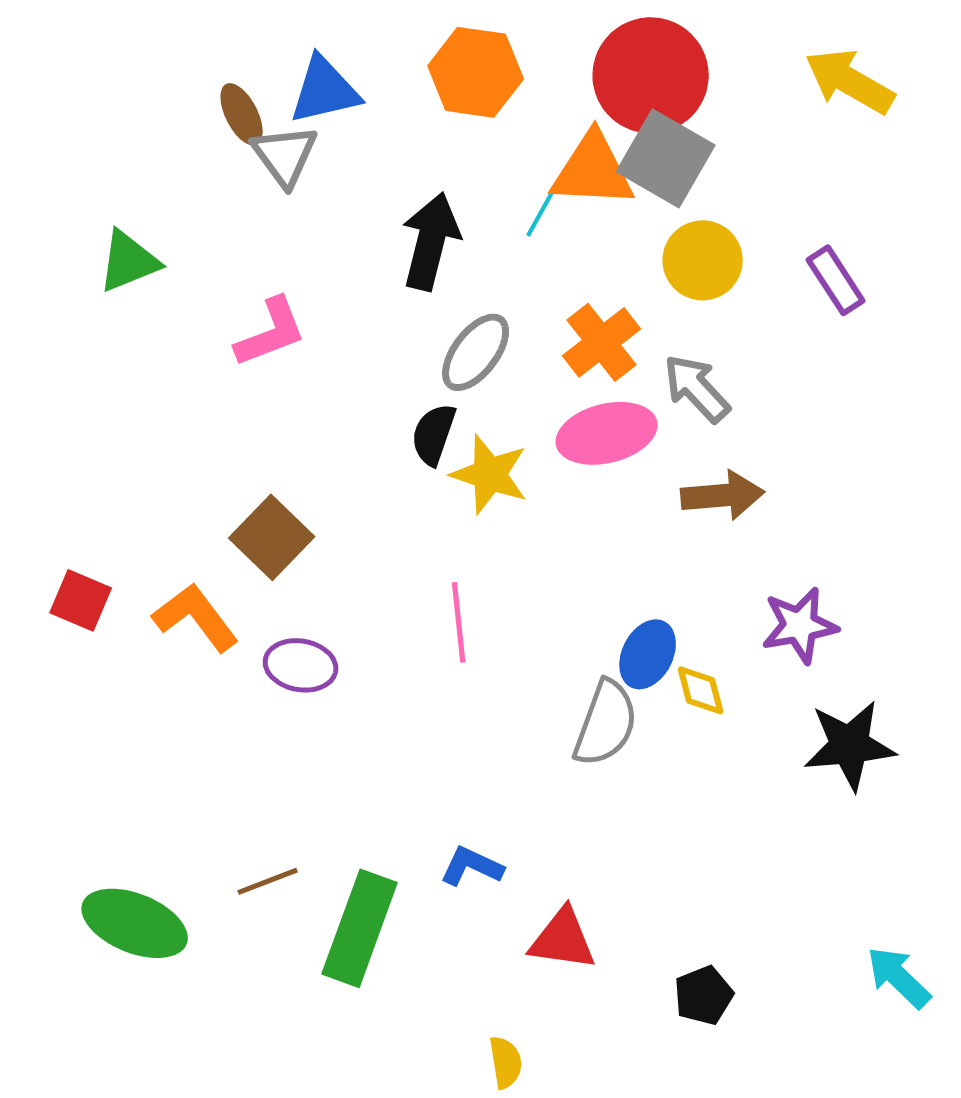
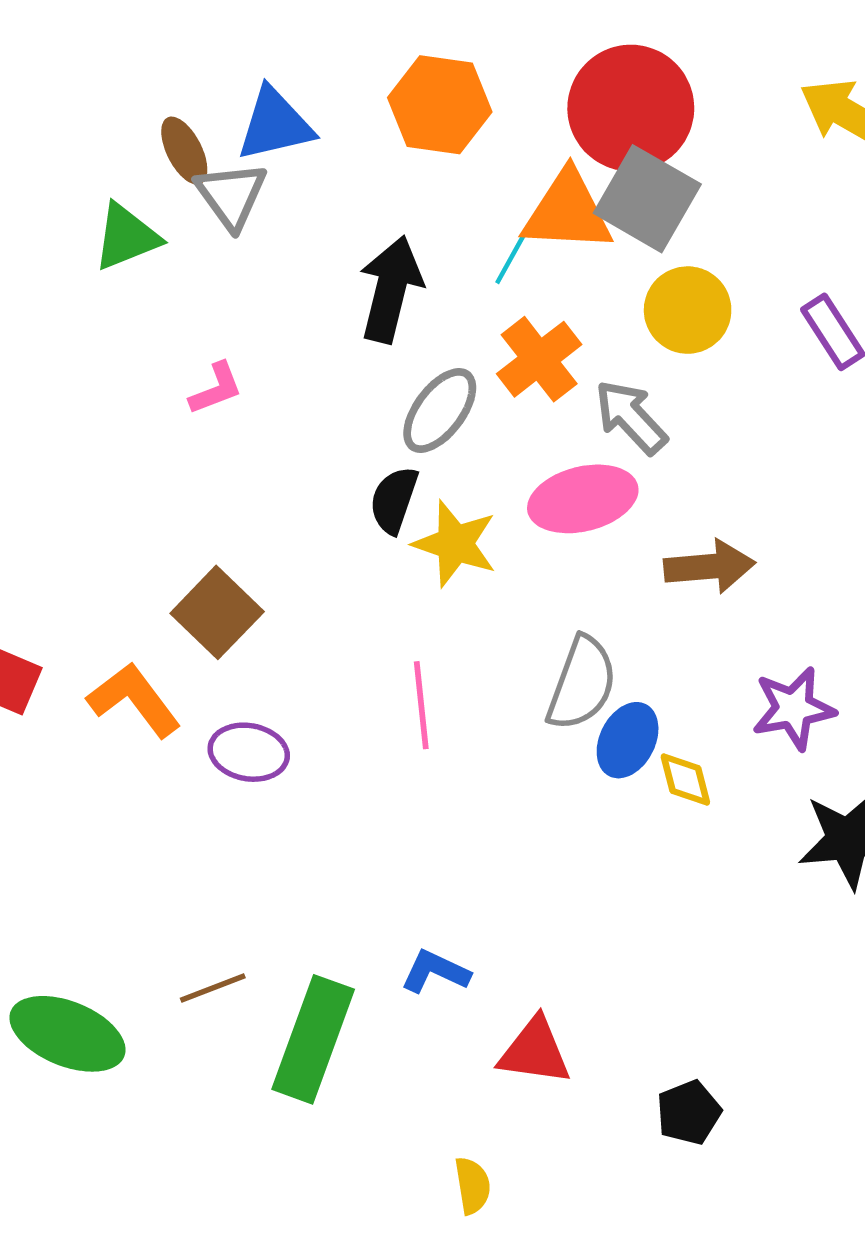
green triangle: (129, 261) -> (126, 237), moved
pink L-shape: (271, 332) -> (216, 389), size x0.7
orange cross: (602, 342) -> (539, 359), moved
gray arrow: (697, 388) -> (631, 417), moved
gray semicircle: (606, 723) -> (582, 683), moved

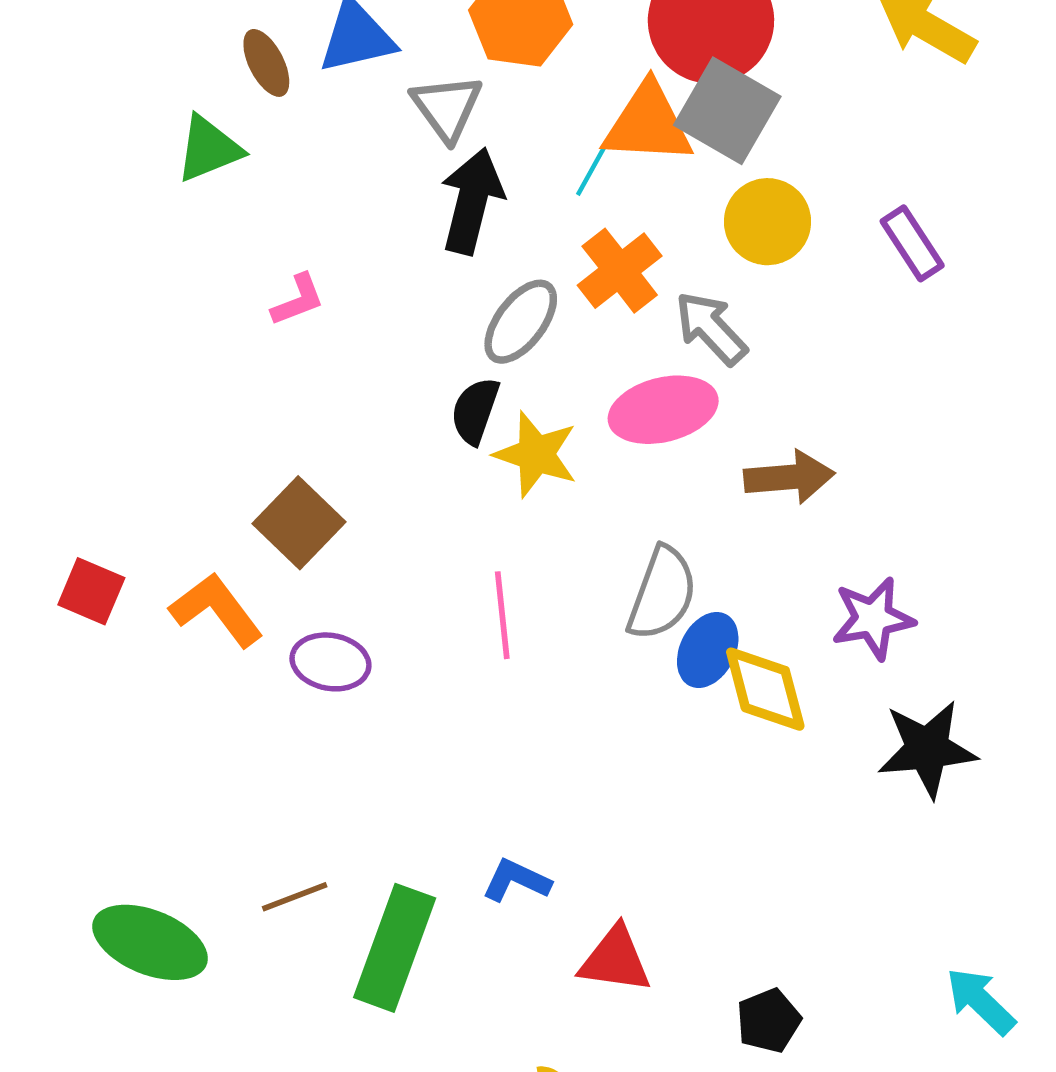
gray triangle: (231, 195) -> (447, 108), moved
yellow diamond: (685, 779) -> (765, 689), size x1.6

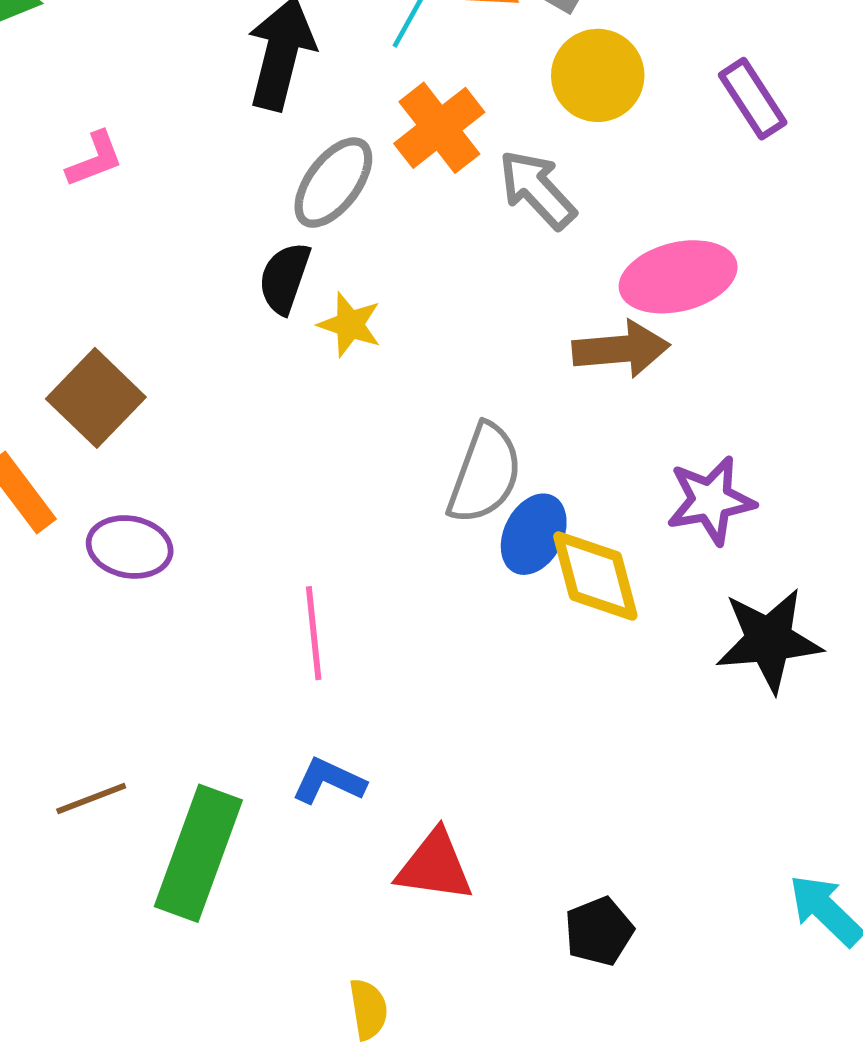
pink ellipse: (663, 410) -> (678, 277), moved
yellow star: (536, 454) -> (350, 325), size x0.7
pink line: (502, 615) -> (314, 633), moved

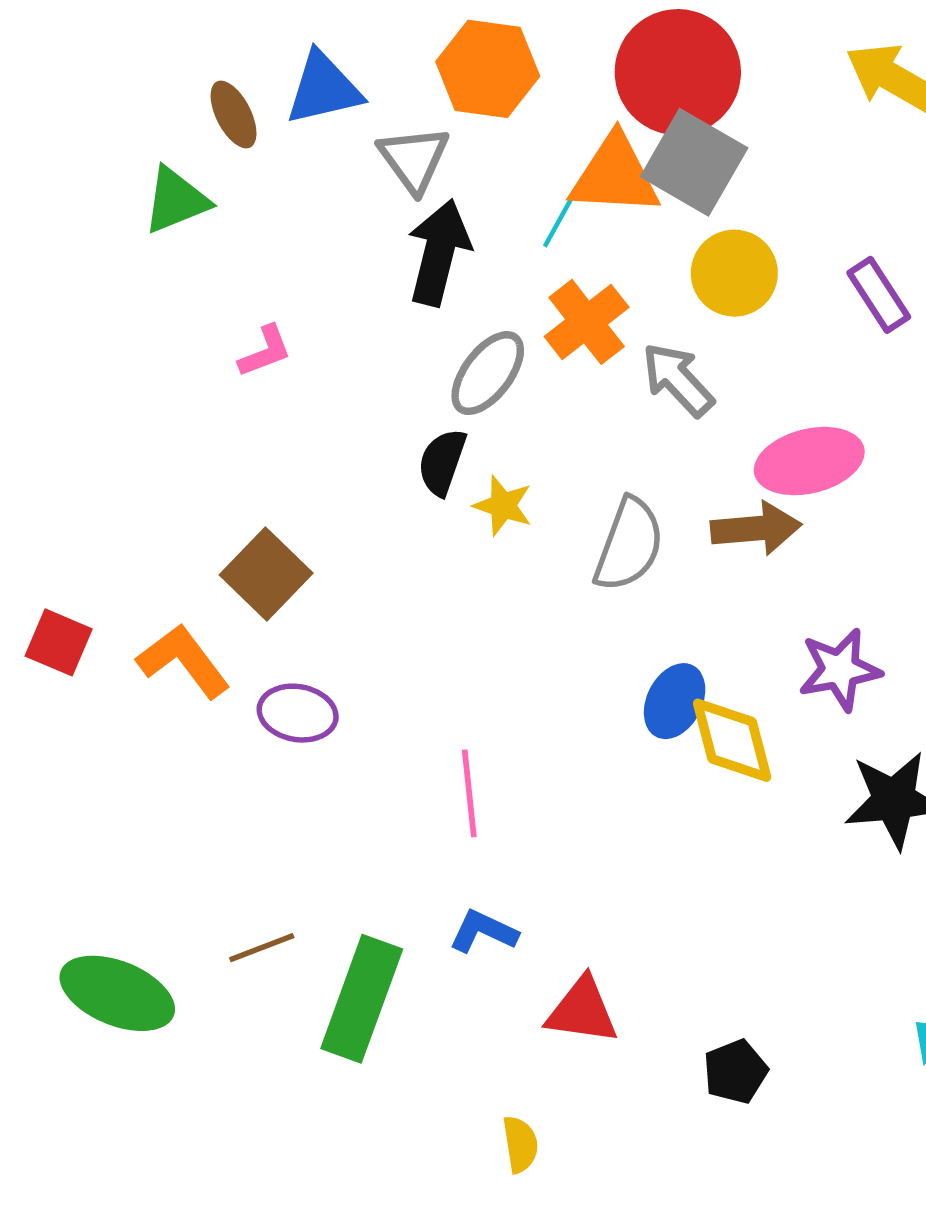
gray semicircle: (485, 474) -> (629, 545), moved

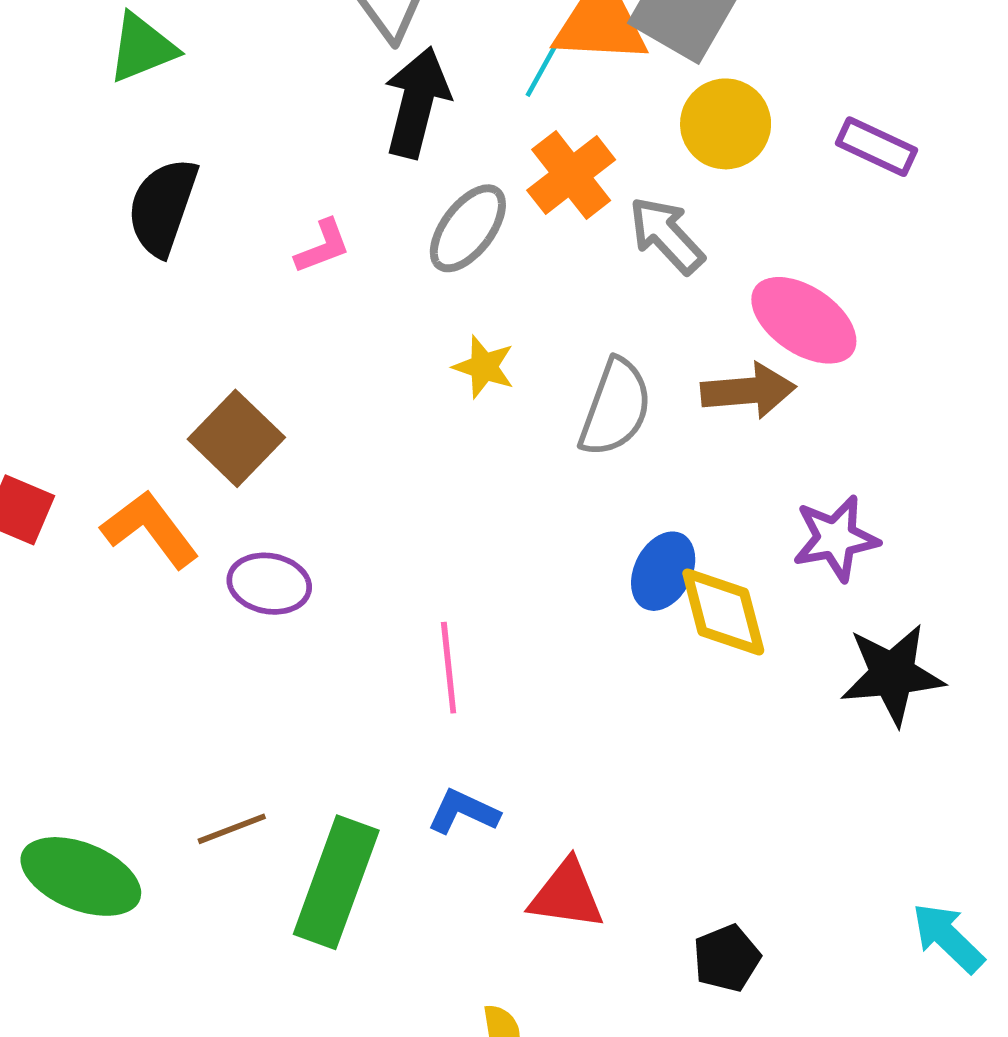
purple rectangle: (879, 295) -> (877, 147), turned -32
pink L-shape: (265, 351) -> (323, 247), moved
pink ellipse: (809, 461) -> (804, 320), turned 48
black semicircle: (442, 462) -> (163, 207), moved, size x1.4

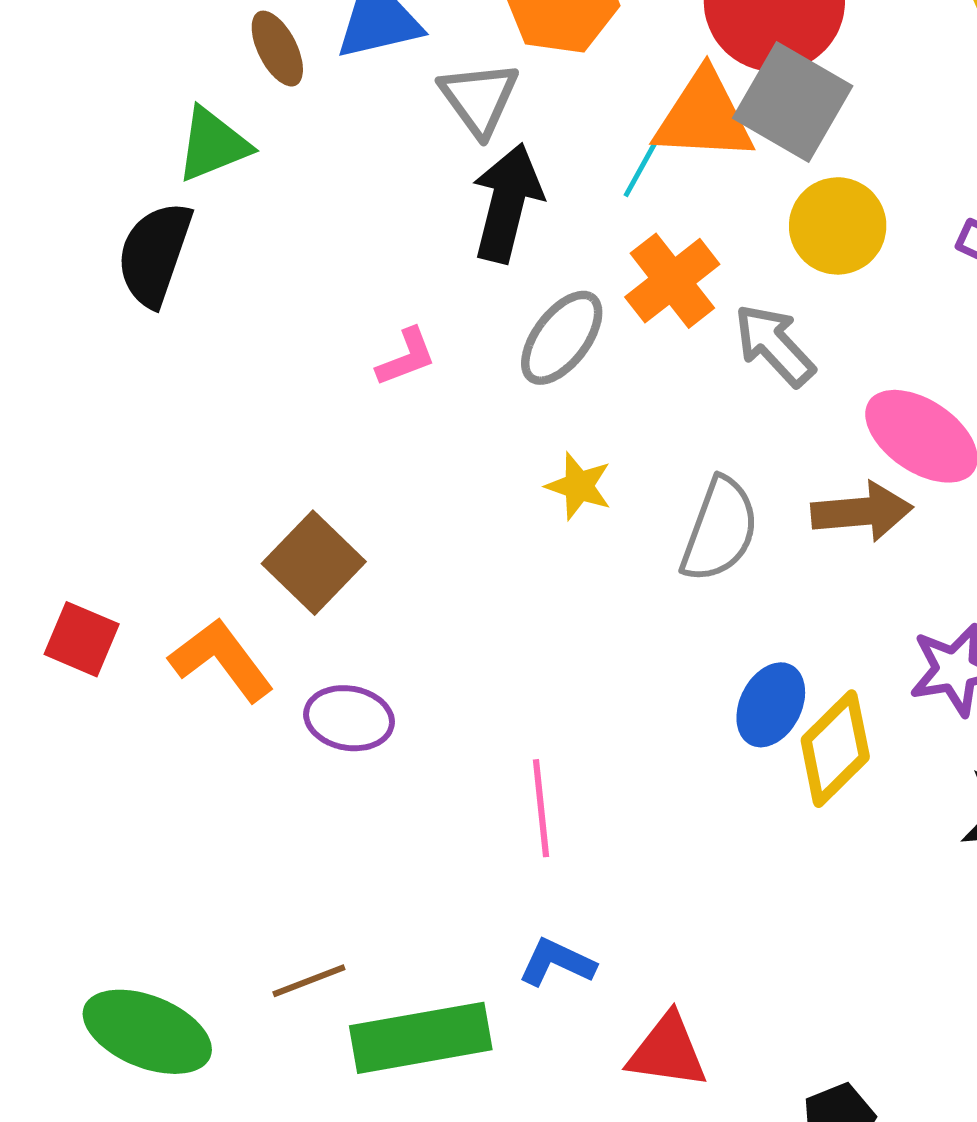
black semicircle: (163, 207) -> (155, 254), moved
yellow diamond: (723, 612) -> (835, 749), turned 60
green rectangle: (336, 882) -> (421, 1038), turned 60

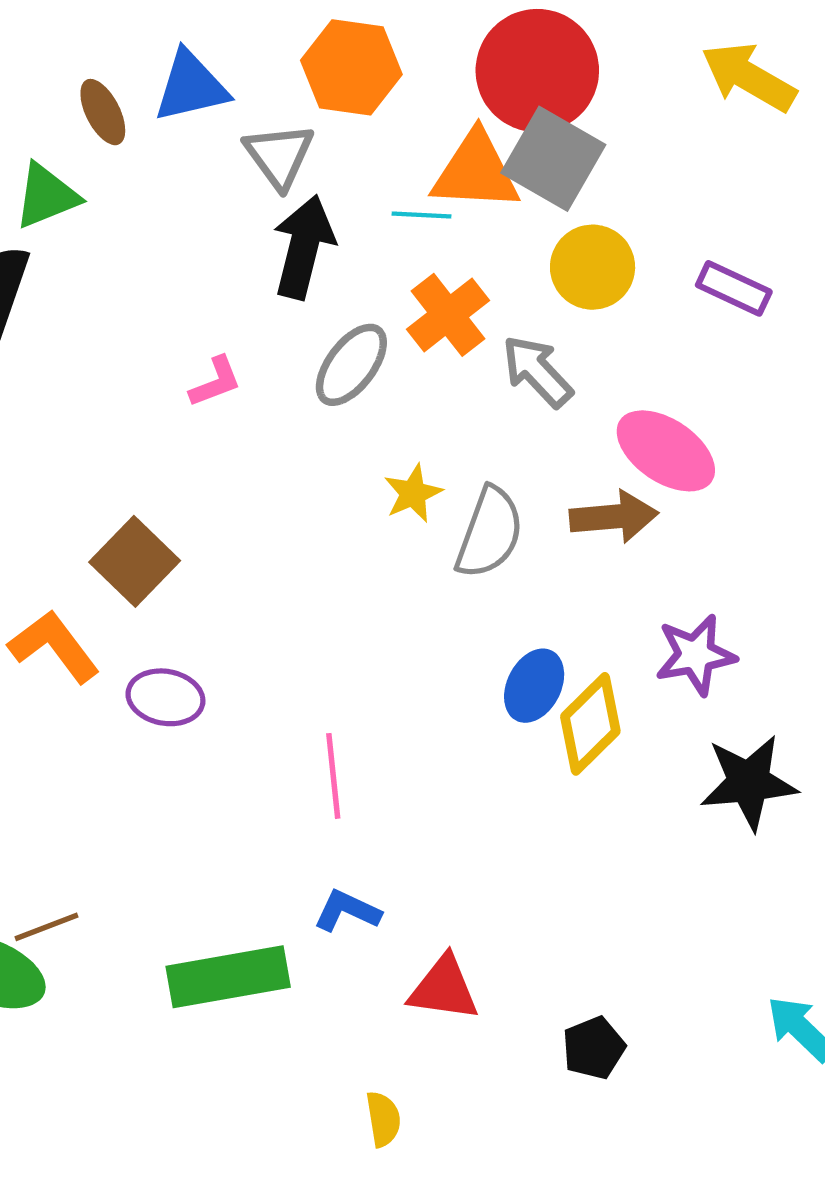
cyan line: (642, 166) -> (421, 215), turned 64
yellow star: (579, 486) -> (413, 493), moved, turned 30
brown line: (309, 981) -> (47, 927), moved

